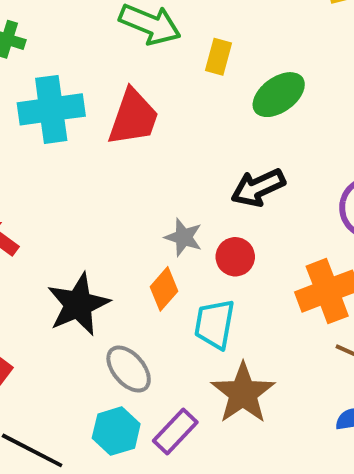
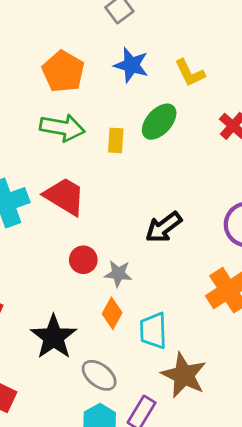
green ellipse: (279, 95) -> (159, 122), moved
red trapezoid: (133, 117) -> (65, 196), turned -66
red circle: (235, 257) -> (83, 260), moved

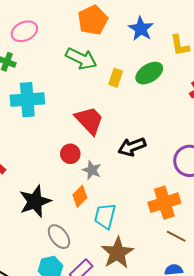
red trapezoid: (65, 196) -> (89, 120), moved

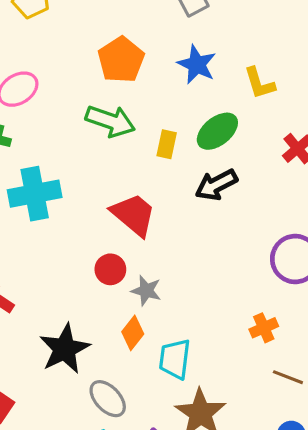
black arrow: (132, 147) -> (216, 185), moved
orange cross: (164, 203) -> (264, 328), size x0.6

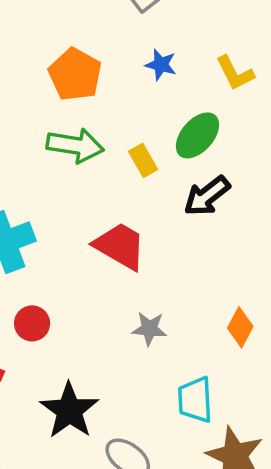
blue star: (197, 64) -> (161, 65), size x0.7
yellow rectangle: (167, 144) -> (143, 160), turned -32
red circle: (110, 269) -> (32, 323), moved
orange diamond: (133, 333) -> (240, 327), moved

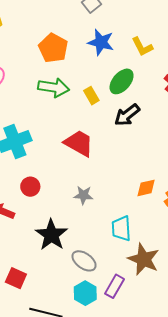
blue star: (161, 65) -> (101, 42), size x1.5
orange diamond: (240, 327) -> (146, 188), turned 50
gray star: (149, 329) -> (83, 195), moved

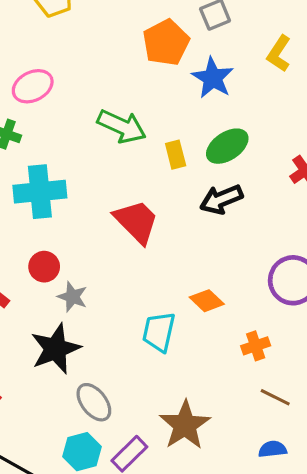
yellow L-shape: (142, 47) -> (279, 54), moved, turned 45
orange pentagon: (53, 48) -> (166, 43), moved
orange diamond: (146, 188) -> (207, 301), moved, turned 40
gray star: (83, 195) -> (72, 297), moved
cyan trapezoid: (121, 228) -> (159, 332), moved

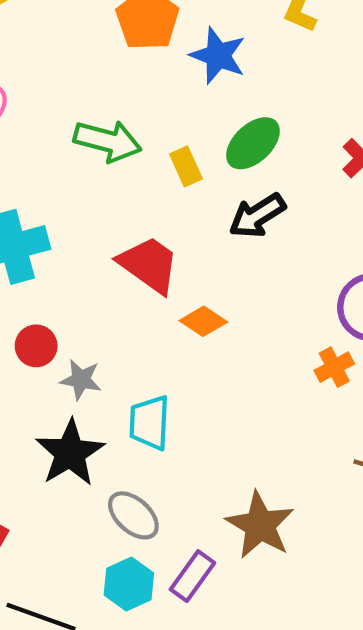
orange diamond: (207, 301) -> (203, 321), moved
cyan trapezoid: (159, 332) -> (149, 423), moved
orange cross: (256, 346) -> (334, 367), moved

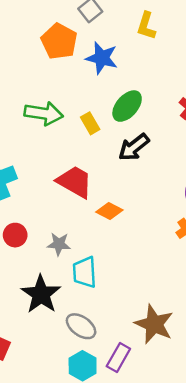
gray star: (81, 380) -> (59, 244), moved

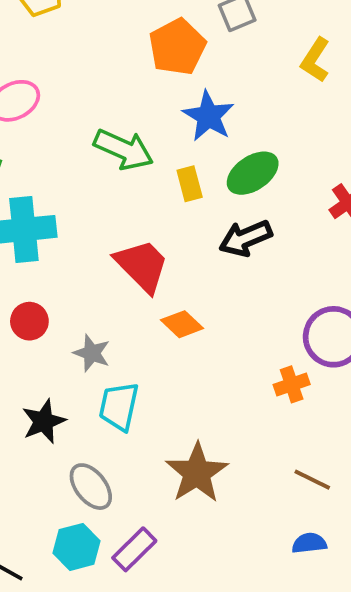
blue star: (102, 58) -> (208, 116), moved
black star: (41, 294) -> (44, 421), size x0.7
brown star: (154, 324) -> (197, 473), moved

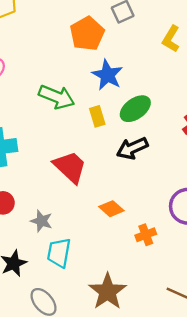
orange diamond: (182, 324) -> (111, 209), moved
orange cross: (292, 384) -> (146, 235), moved

